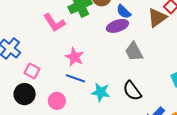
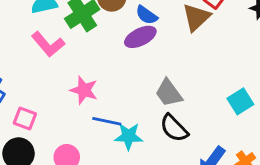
gray trapezoid: (134, 52) -> (169, 93), moved
blue line: (75, 78) -> (107, 121), moved

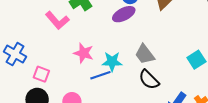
blue line: (107, 121) -> (100, 75), turned -30
cyan star: (129, 136) -> (112, 62), moved

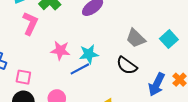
pink L-shape: (57, 20) -> (30, 23), turned -105
gray trapezoid: (145, 54) -> (136, 38), moved

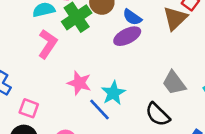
cyan star: (89, 54) -> (113, 93), turned -30
blue line: (80, 69) -> (100, 109), turned 66

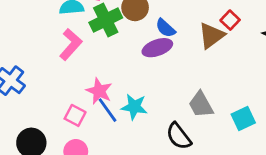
cyan star: (113, 93) -> (134, 107), turned 30
pink square: (29, 108) -> (75, 115), moved
blue line: (100, 109) -> (108, 110), moved

